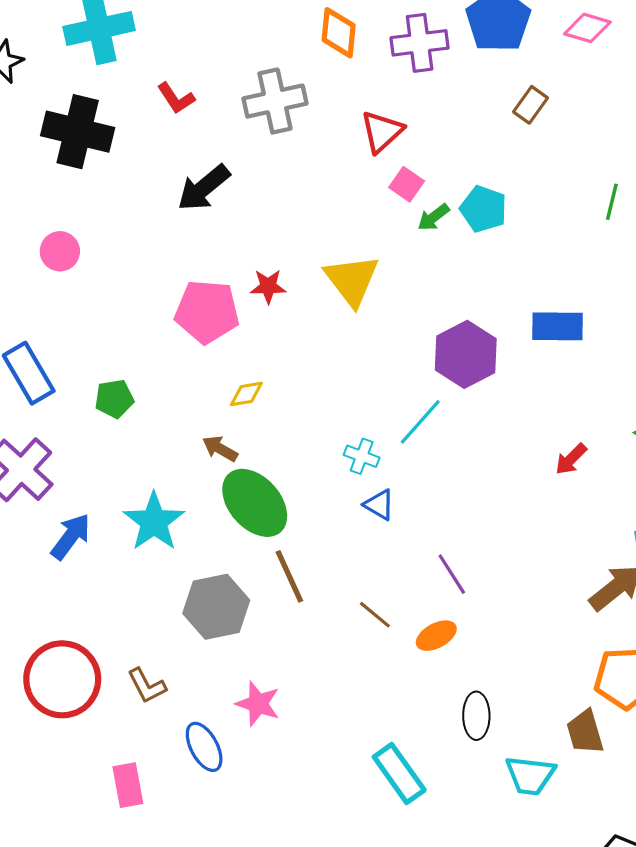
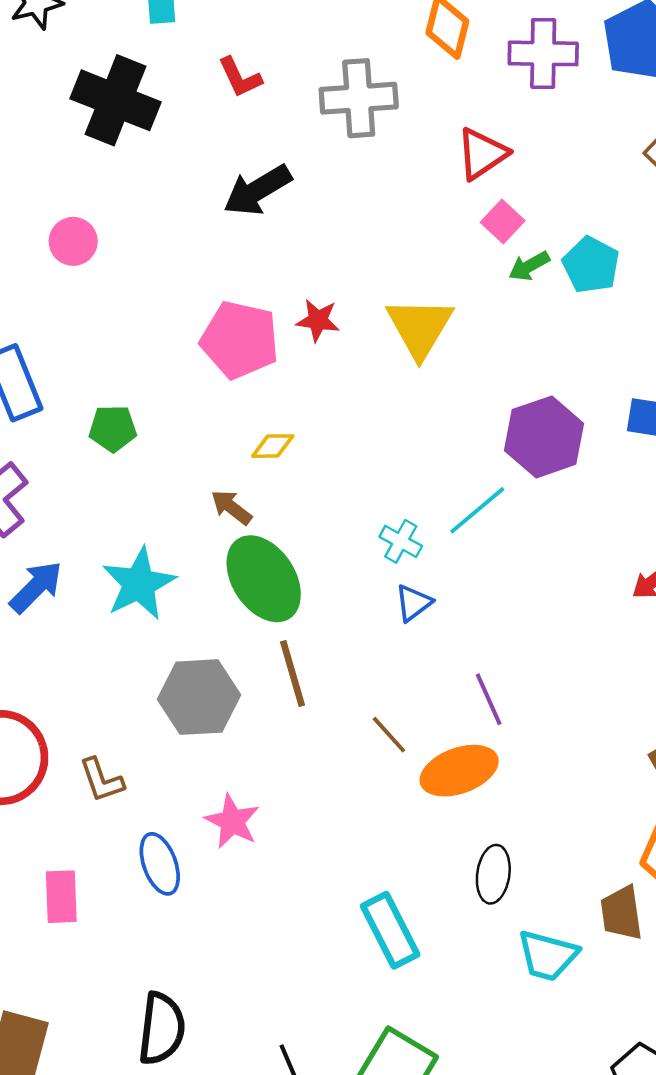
blue triangle: (379, 505) -> (413, 603), turned 44
orange ellipse: (436, 636) -> (459, 771), size x1.5

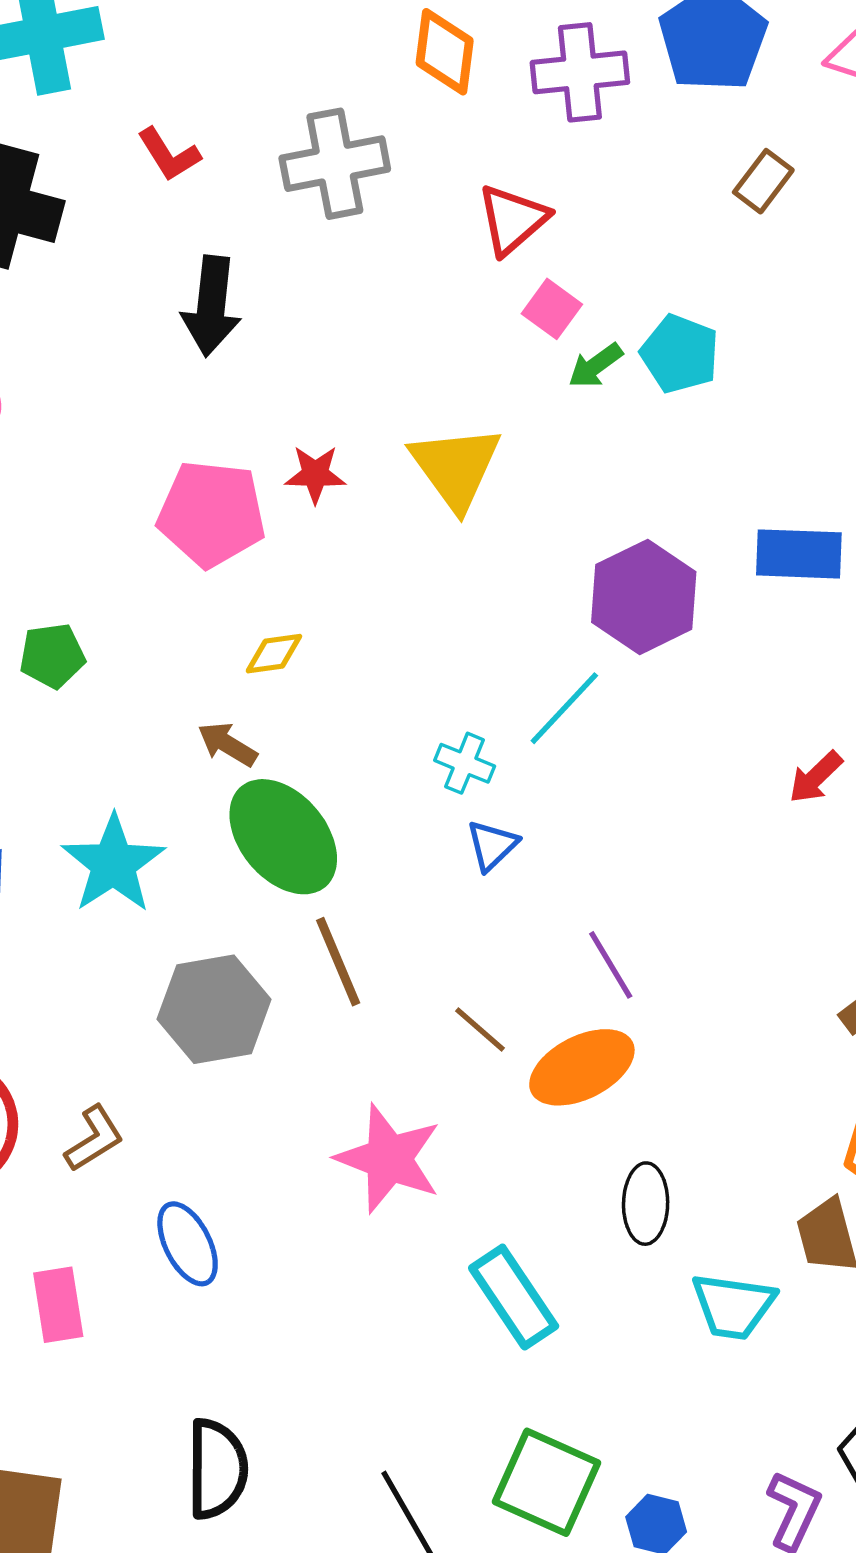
black arrow: (257, 190) -> (211, 306), turned -46
brown L-shape: (102, 780) -> (94, 1139), turned -96
pink star: (232, 821) -> (389, 1159), moved, size x1.4

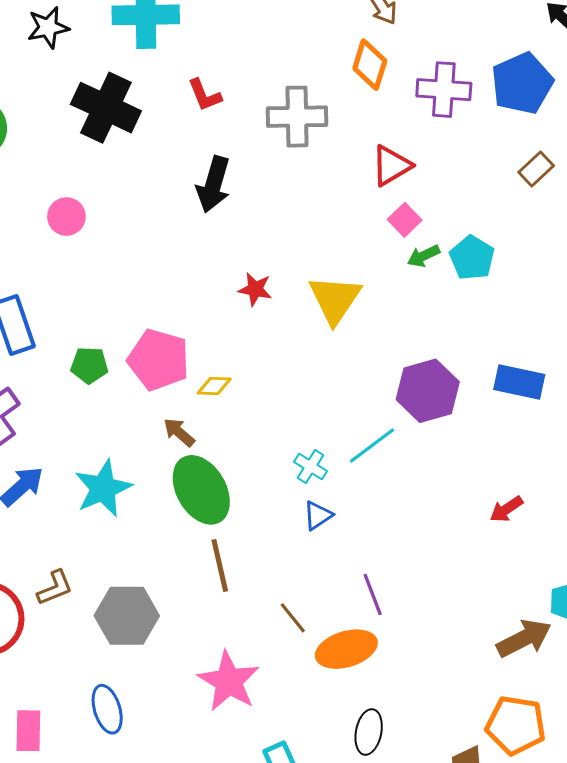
pink pentagon: (212, 514) -> (158, 360), moved
gray hexagon: (214, 1009) -> (127, 616), moved
brown L-shape: (94, 1139) -> (55, 588), moved

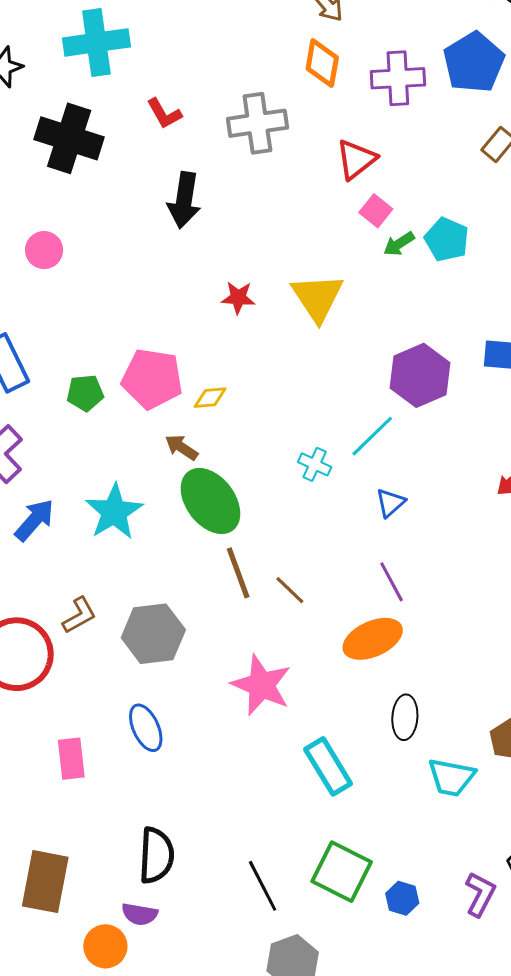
blue triangle: (318, 515) -> (390, 503), moved
brown line: (293, 618) -> (290, 590), moved

